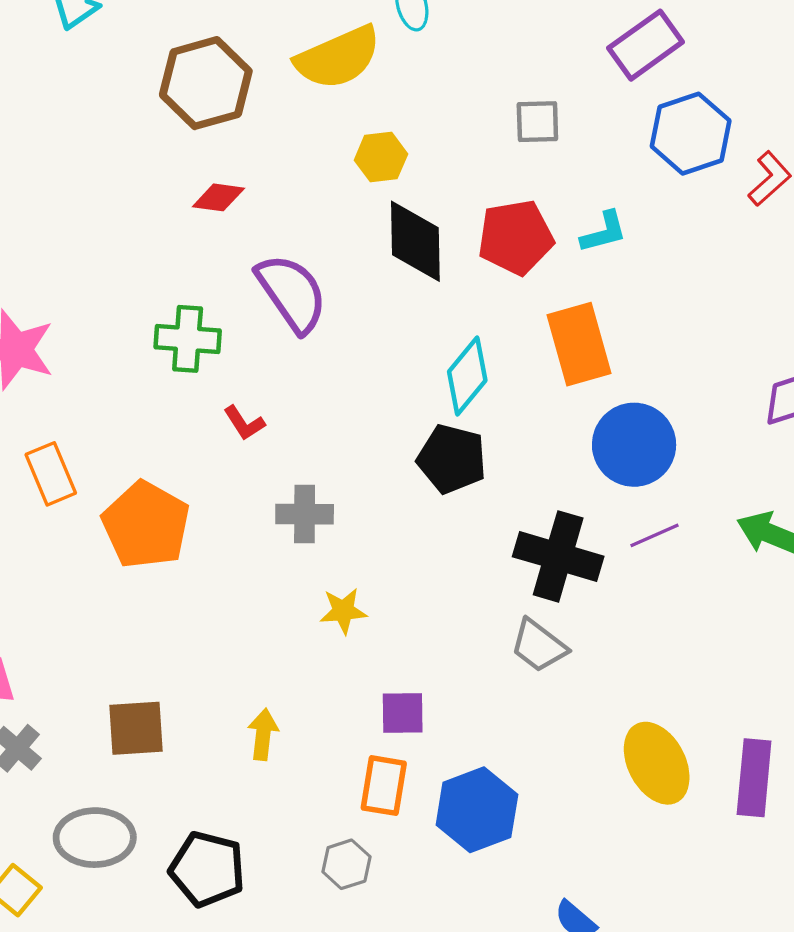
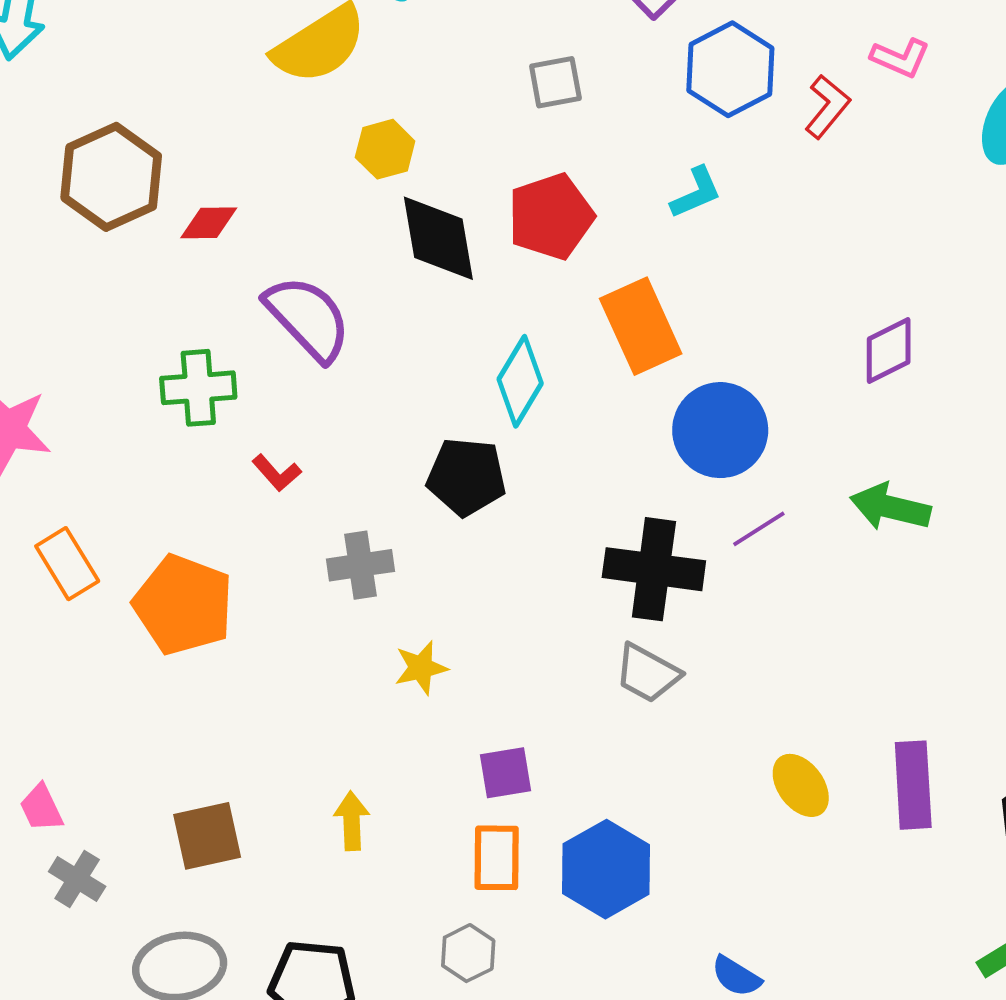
brown hexagon: (206, 83) -> (111, 177), moved
cyan L-shape: (604, 232) -> (696, 193), moved
black pentagon: (452, 459) -> (466, 477), moved
yellow ellipse: (657, 763) -> (801, 785), size x0.7

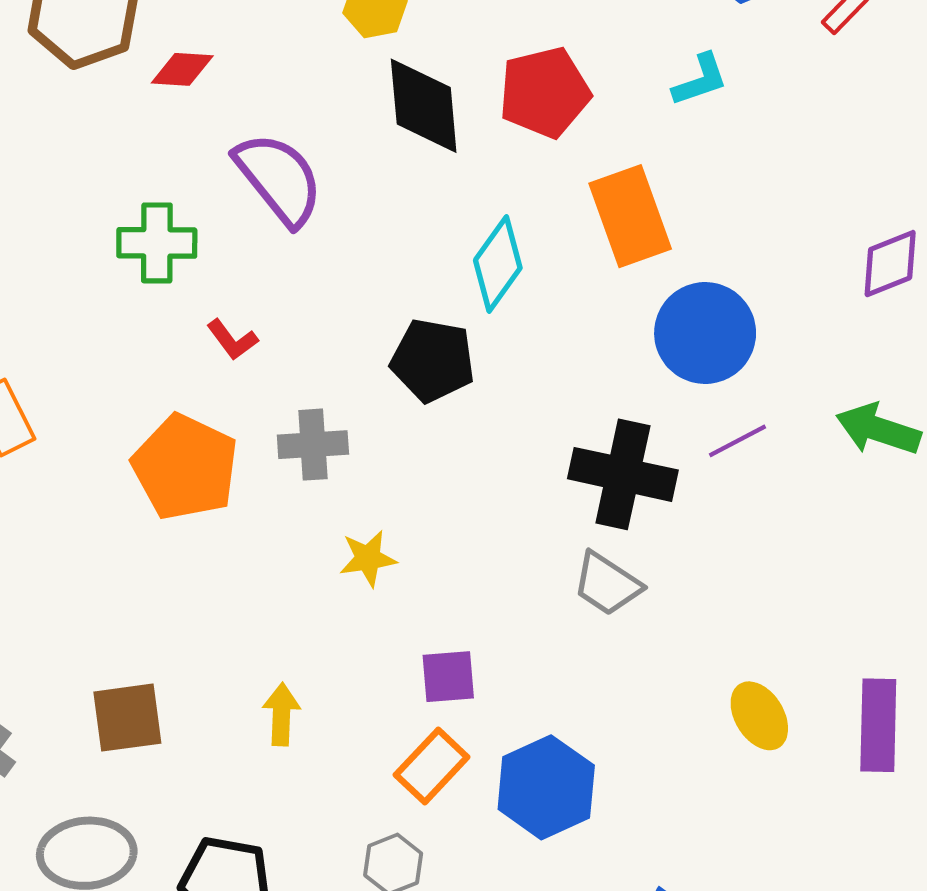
orange pentagon: (183, 605) -> (185, 467), moved
orange rectangle: (497, 858) -> (432, 766), turned 38

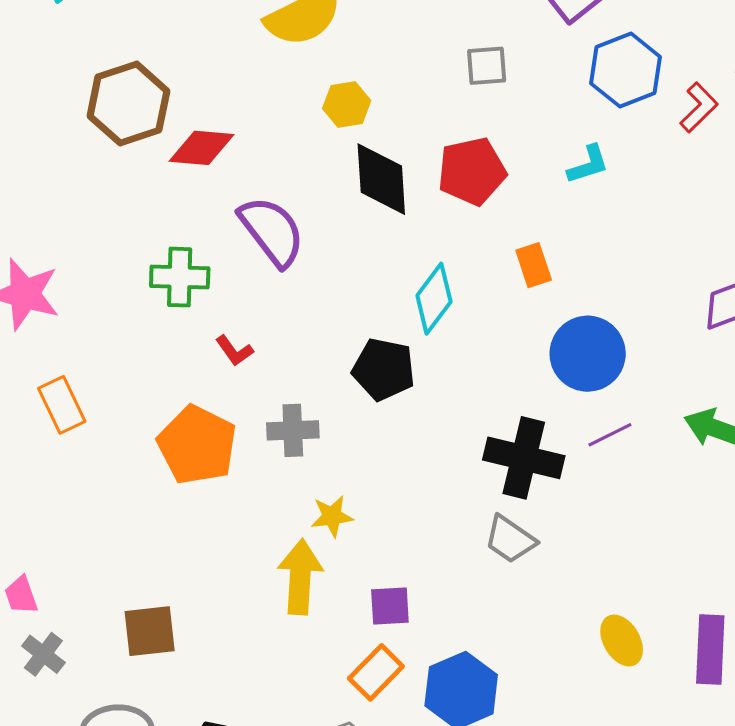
red diamond: (182, 69) -> (202, 148), size x1.4
orange rectangle: (630, 216) -> (534, 265), size x0.6
yellow arrow: (281, 714) -> (300, 577), moved, size x1.6

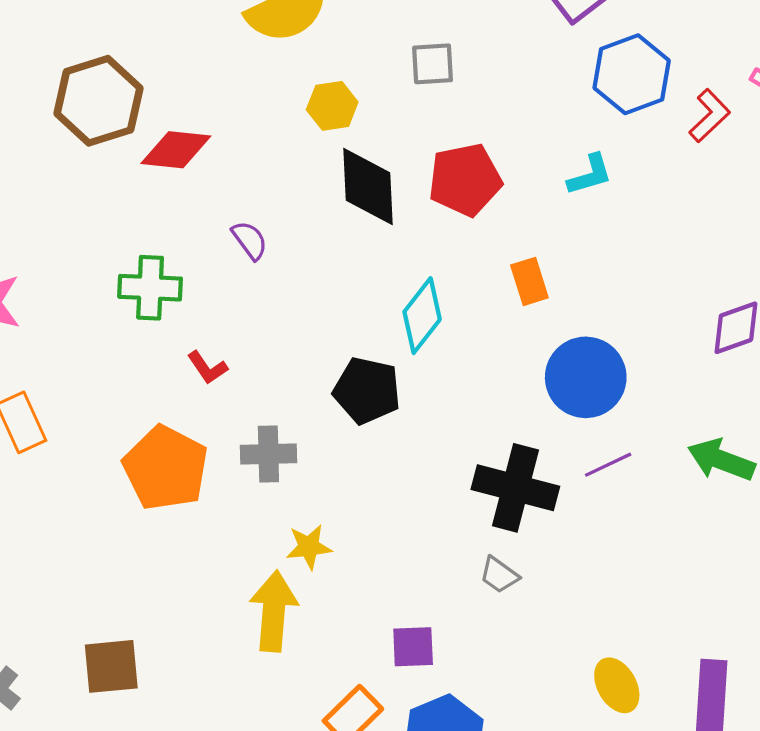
gray square: (487, 66) -> (433, 64), moved
purple semicircle: (272, 231) -> (250, 240), size x0.5
gray trapezoid: (510, 539) -> (499, 575), size x0.7
purple square: (390, 606) -> (413, 647), moved

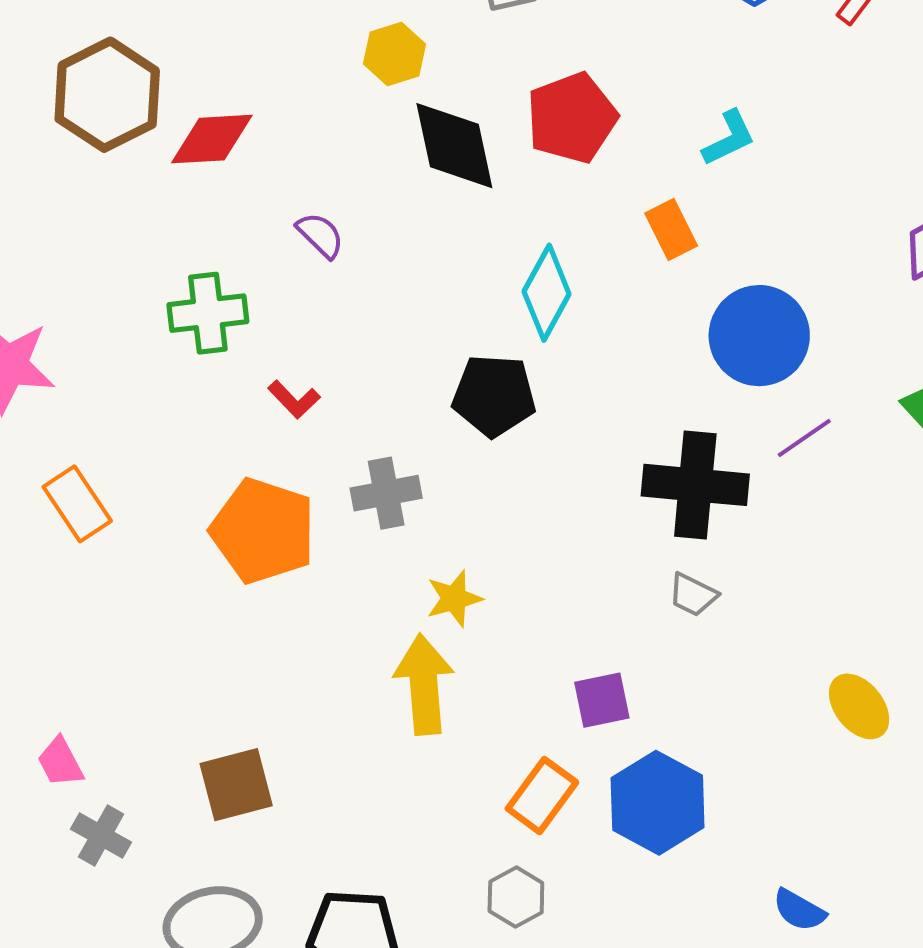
cyan L-shape: (590, 175) -> (729, 138), moved

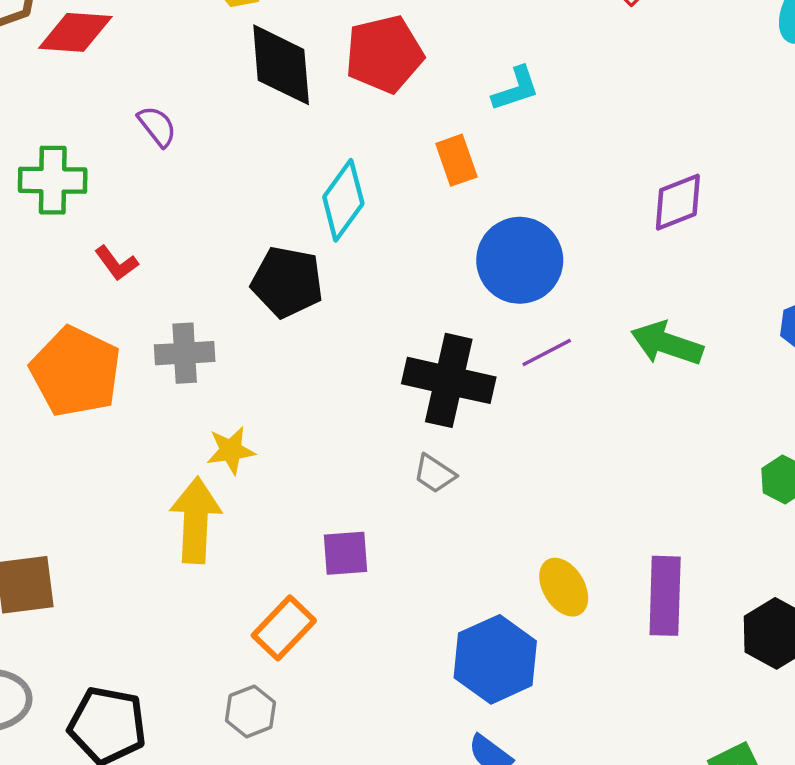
blue hexagon: (658, 803) -> (495, 659), moved

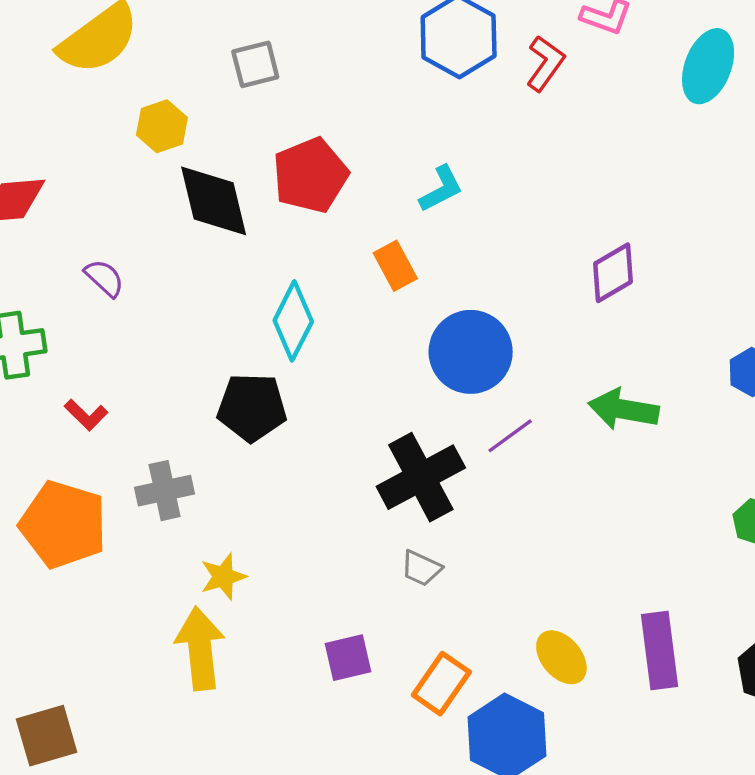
black cross: (449, 380) -> (421, 477), turned -32
orange rectangle: (284, 628) -> (441, 684), moved

